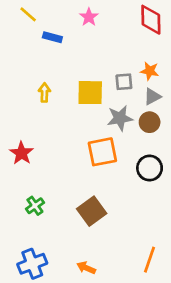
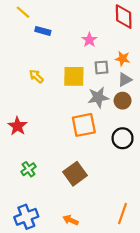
pink star: (89, 17) -> (89, 40), moved
yellow arrow: (44, 93) -> (36, 76), turned -48

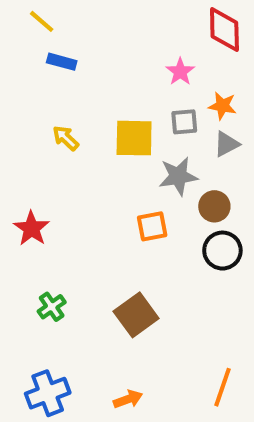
blue rectangle: (43, 31) -> (62, 62), moved
pink star: (89, 40) -> (180, 72), moved
brown circle: (123, 101) -> (214, 206), moved
orange square: (84, 125) -> (152, 226), size x0.7
orange arrow: (71, 220) -> (128, 399), turned 136

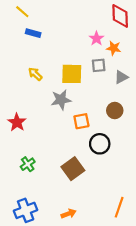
orange star: (222, 106) -> (114, 48), moved
gray star: (178, 176) -> (61, 100), moved
black circle: (222, 251) -> (100, 144), moved

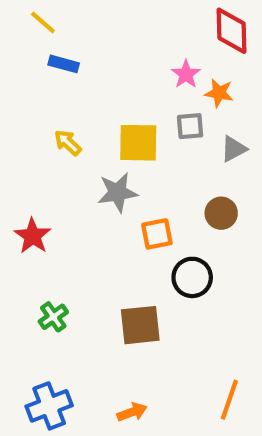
brown square: (73, 169) -> (140, 325), turned 30

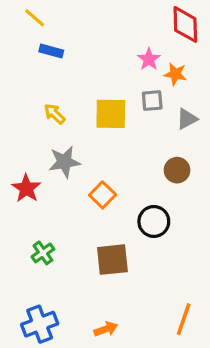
gray star: (118, 192) -> (64, 162), moved
orange square: (157, 234) -> (103, 195), moved, turned -35

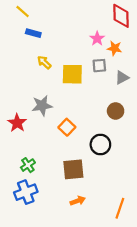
yellow arrow: (55, 114) -> (44, 62), moved
blue cross: (40, 324) -> (26, 192), moved
orange arrow: (106, 329) -> (78, 201), moved

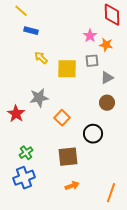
gray triangle: (122, 77) -> (107, 78), moved

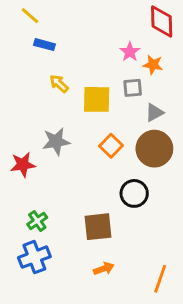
brown circle: (107, 103) -> (154, 149), size x1.6
red star: (16, 114) -> (23, 165), turned 30
orange square: (62, 118) -> (111, 146), moved

